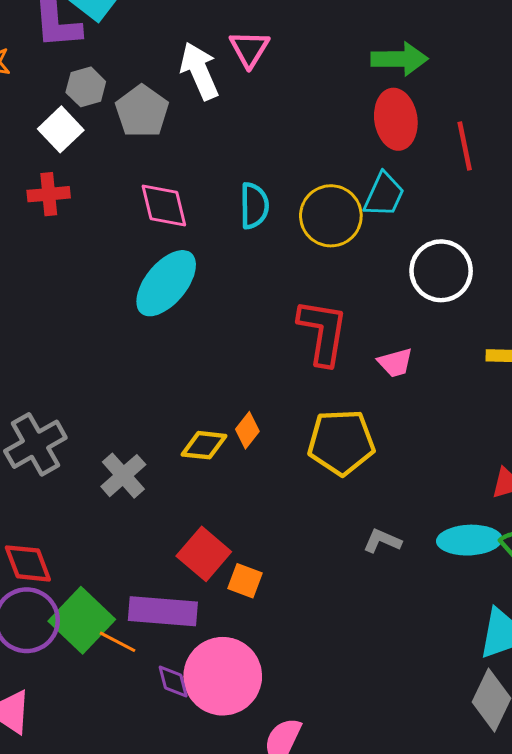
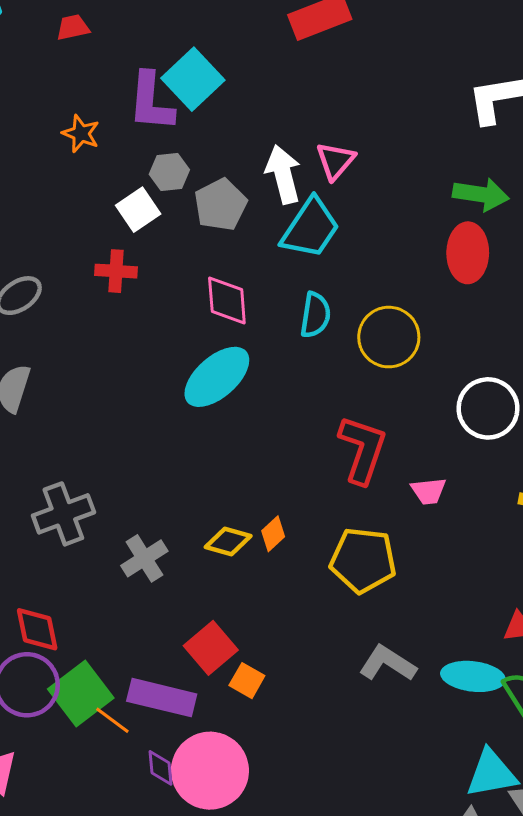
cyan trapezoid: (384, 195) -> (310, 228), moved, size x1.4
gray L-shape: (382, 541) -> (388, 663), size x1.5

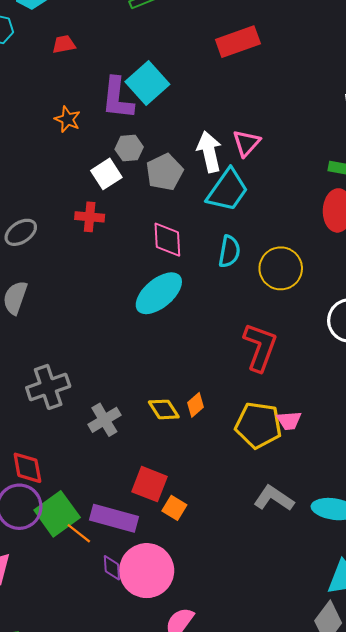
pink trapezoid: (429, 491) -> (289, 421), moved
yellow diamond: (228, 541) -> (164, 409), turned 40
red square: (211, 648) -> (150, 484), turned -30

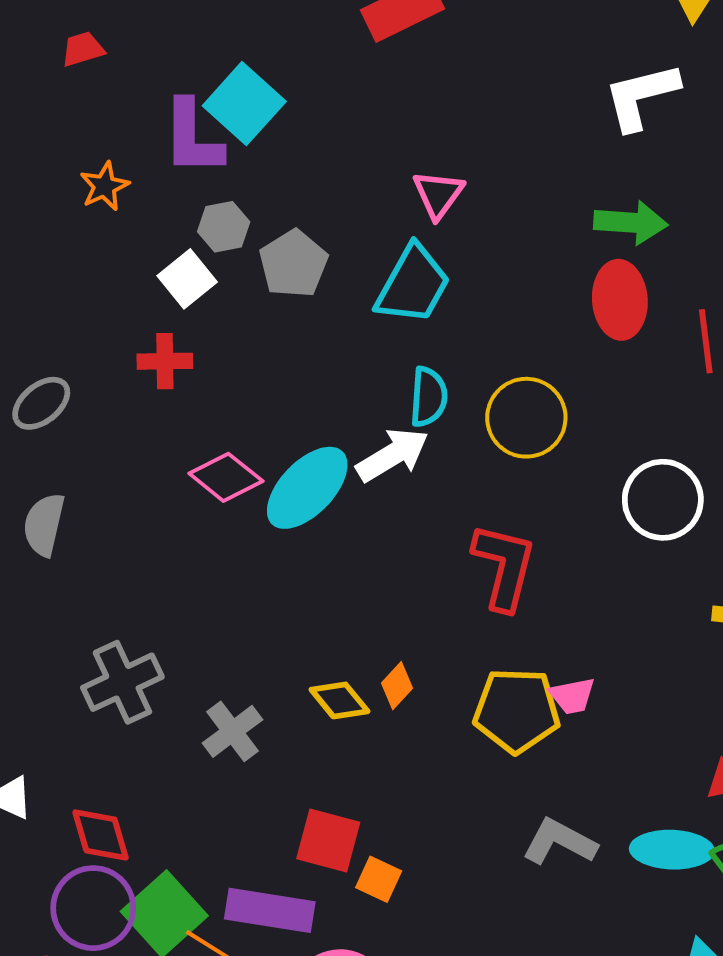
orange star: (67, 119) -> (105, 186), turned 30
white arrow: (209, 152) -> (392, 455), moved, turned 78
pink diamond: (167, 240) -> (226, 477), moved, turned -42

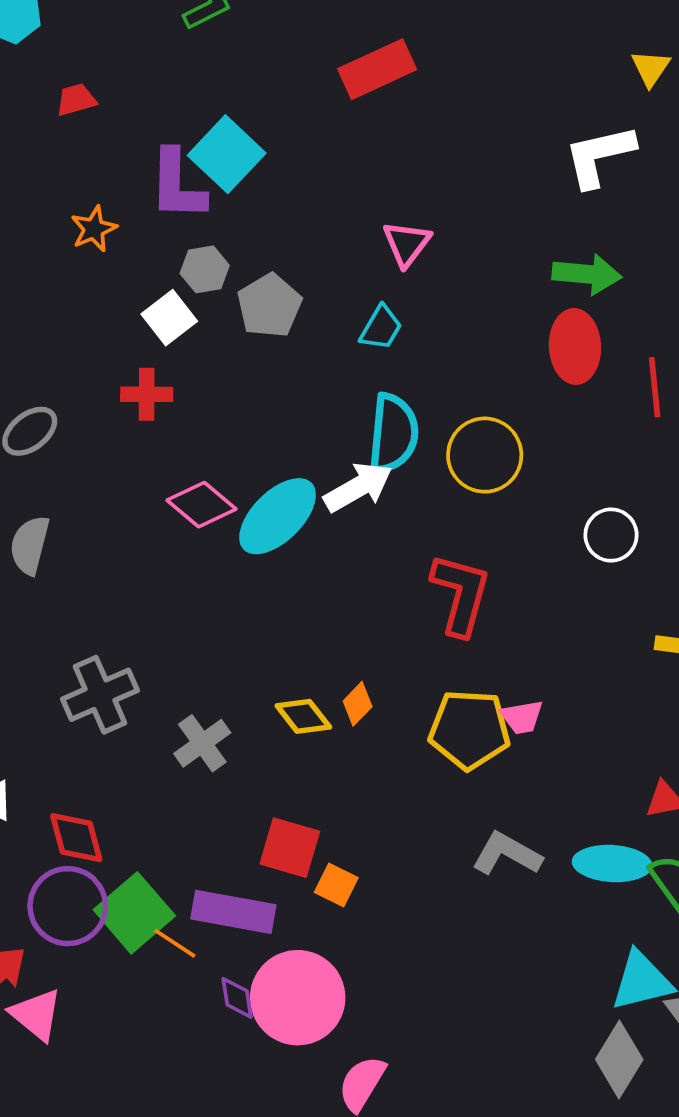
cyan trapezoid: (413, 285) -> (381, 328), size x0.6
cyan semicircle: (429, 397) -> (393, 433), size x1.4
white circle: (663, 500) -> (611, 535), size x0.7

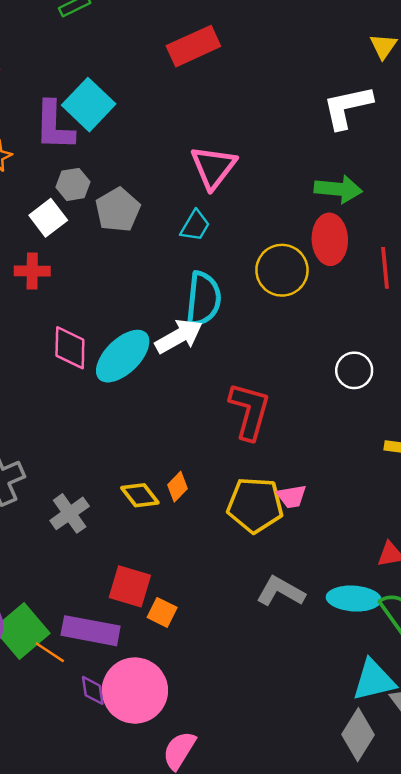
pink triangle: (407, 244) -> (213, 167), size x1.4
yellow circle: (485, 455) -> (282, 270), moved
pink diamond: (202, 505) -> (70, 348), turned 51

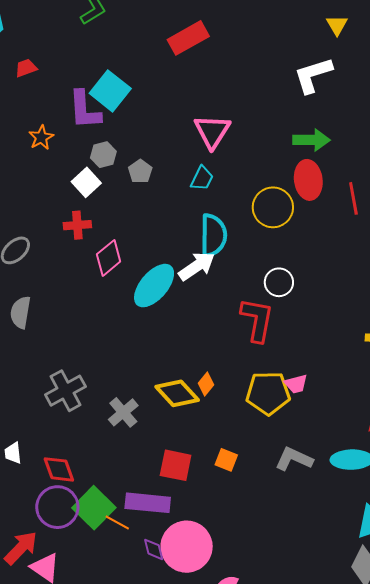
gray pentagon: (118, 210) -> (140, 171), size x0.7
pink diamond: (70, 348) -> (109, 258), moved, turned 54
white circle: (354, 370) -> (279, 282), moved
yellow diamond: (140, 495) -> (177, 393), size x1.4
orange square: (162, 612) -> (226, 460), moved

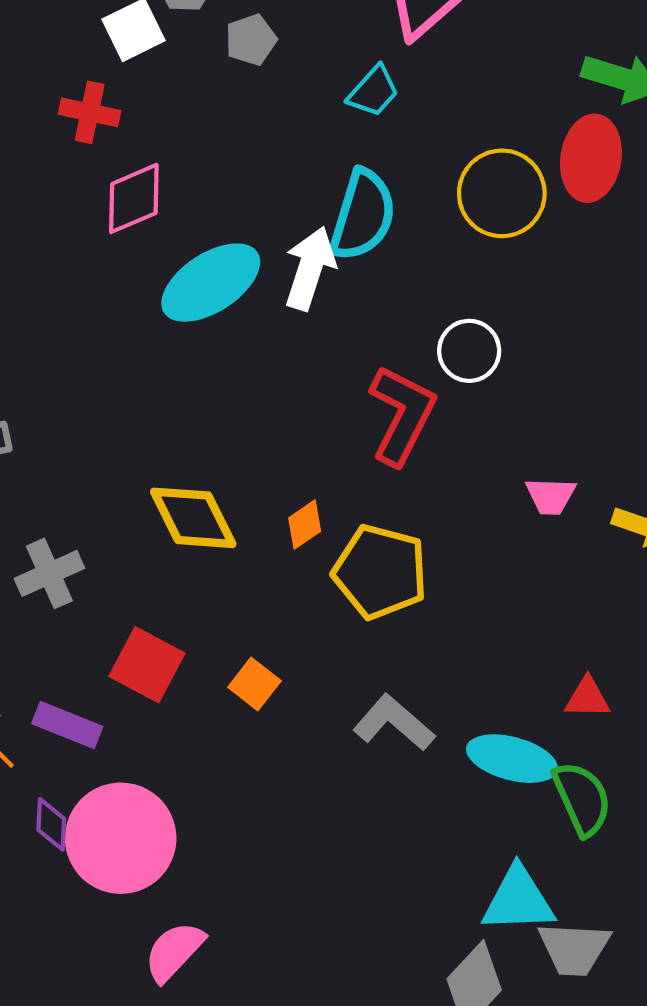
white arrow: (197, 266) -> (310, 268), turned -54
orange diamond: (206, 384) -> (305, 525), moved
pink trapezoid: (296, 384) -> (551, 496), moved
gray cross: (123, 412) -> (49, 573), moved
purple rectangle: (148, 503) -> (67, 725), size x0.7

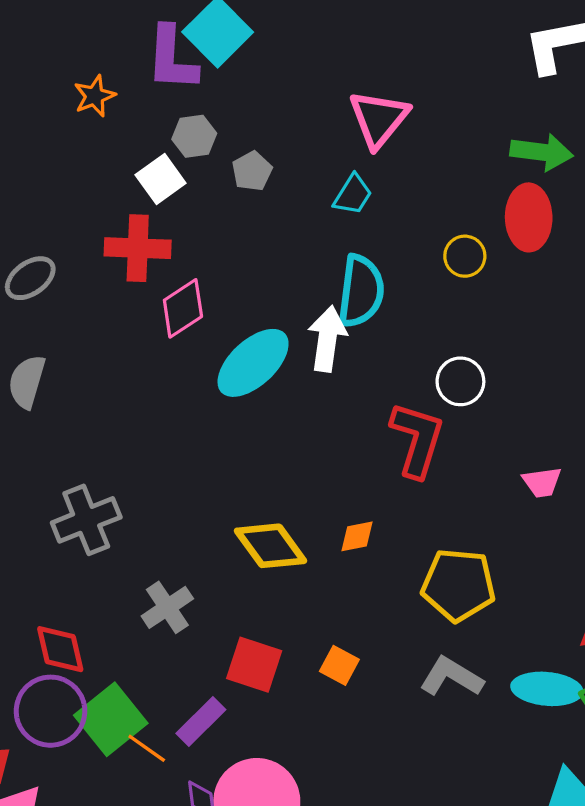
red cross: (90, 112) -> (138, 248), size x1.4
yellow circle: (502, 193) -> (465, 256), size x0.6
orange diamond: (305, 525) -> (357, 536), turned 33
yellow pentagon: (380, 572) -> (458, 585), moved
purple rectangle: (67, 725) -> (201, 721), turned -57

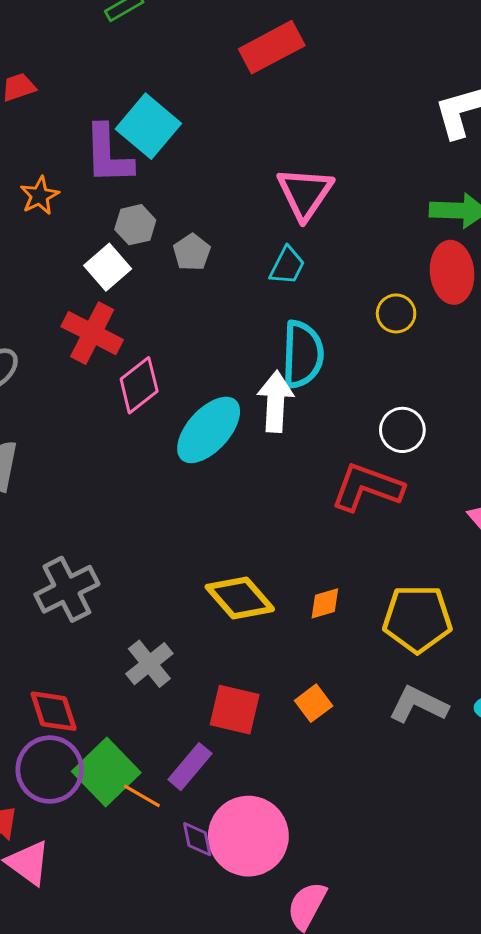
red cross: (138, 248) -> (92, 333), turned 30
red L-shape: (417, 439) -> (367, 487), turned -82
orange diamond: (357, 536) -> (325, 603), moved
orange square: (339, 665) -> (314, 703), turned 30

